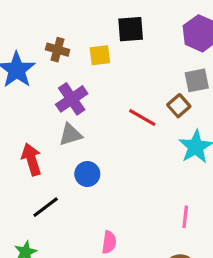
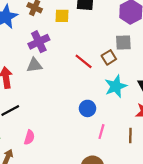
blue circle: (87, 174) -> (87, 108), moved
pink semicircle: (109, 242) -> (29, 137), moved

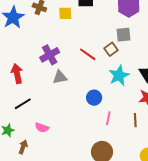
purple cross: (39, 42) -> (50, 55), moved
gray triangle: (34, 65) -> (60, 77), moved
pink semicircle: (29, 137) -> (42, 128), turned 96

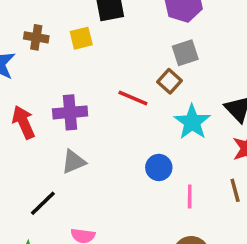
purple cross: (50, 55) -> (70, 112), turned 36
red arrow: (17, 74) -> (24, 122), moved
gray triangle: (60, 77) -> (73, 162), moved

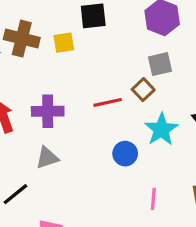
brown cross: (36, 37) -> (22, 39), size x1.5
red line: (133, 98) -> (108, 102), turned -40
blue circle: (159, 167) -> (125, 154), moved

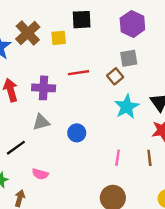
brown cross: (22, 39) -> (28, 33), turned 30
red line: (108, 102) -> (79, 73), moved
blue circle: (125, 154) -> (77, 133), moved

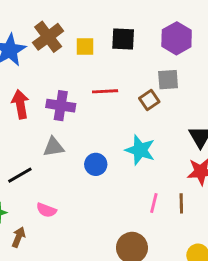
black square: (82, 20) -> (123, 39), moved
cyan star: (127, 107) -> (140, 150), moved, turned -30
pink line: (118, 158) -> (154, 203), moved

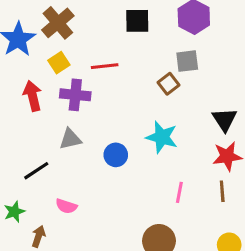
yellow square: (85, 47) -> (59, 63), moved, turned -30
red line: (105, 91) -> (105, 66), moved
brown line: (181, 203) -> (222, 191), moved

